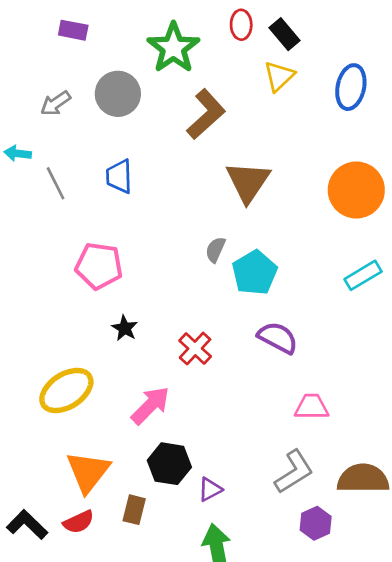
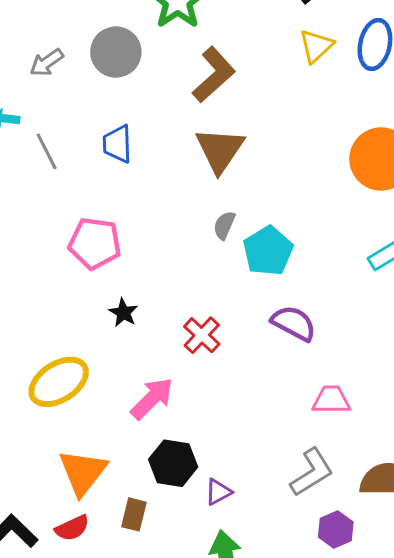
yellow triangle: (279, 76) -> (316, 46), moved
brown triangle: (248, 182) -> (220, 150), moved

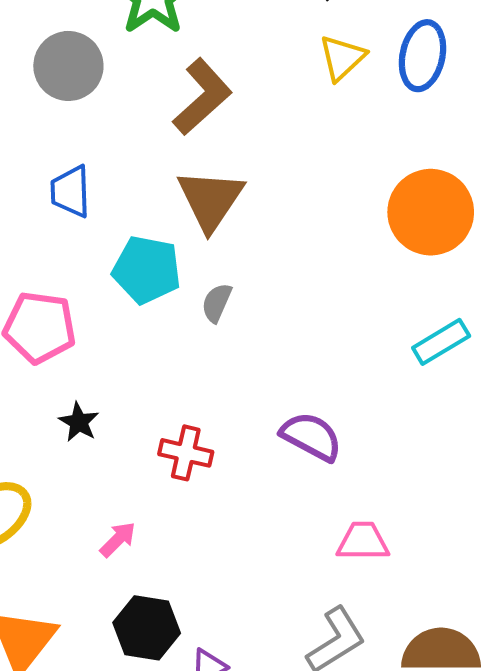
cyan pentagon: (268, 251) -> (147, 270), moved, turned -30
red cross: (202, 335) -> (186, 453), turned -30
pink arrow: (152, 398) -> (118, 539), size x0.6

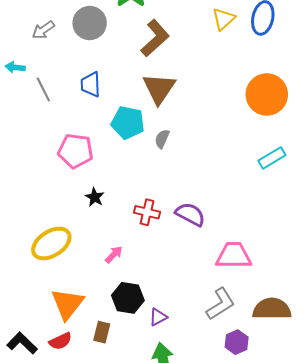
purple semicircle: (311, 436) -> (190, 214), moved
pink trapezoid: (363, 541) -> (234, 256), size x1.4

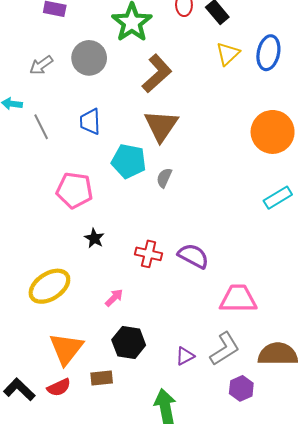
purple triangle: (158, 317) -> (185, 356), moved
brown rectangle: (102, 332) -> (102, 378), turned 70

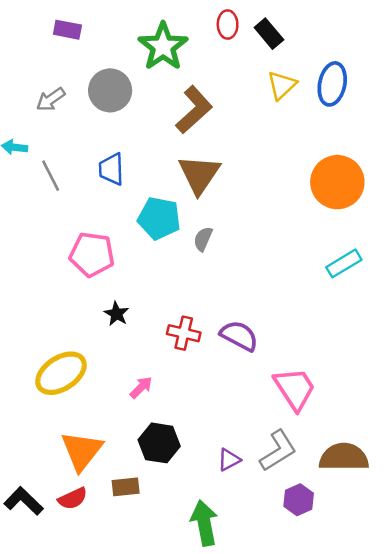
pink trapezoid: (238, 299) -> (295, 389), turned 57

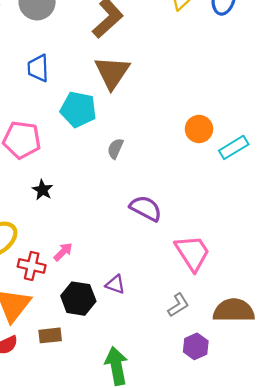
orange circle: (337, 182) -> (199, 129), moved, size x0.6
gray semicircle: (203, 239) -> (115, 149), moved
red cross: (184, 333) -> (32, 266), moved
gray L-shape: (278, 451) -> (178, 305), size x0.7
purple triangle: (229, 460) -> (115, 284), moved, turned 48

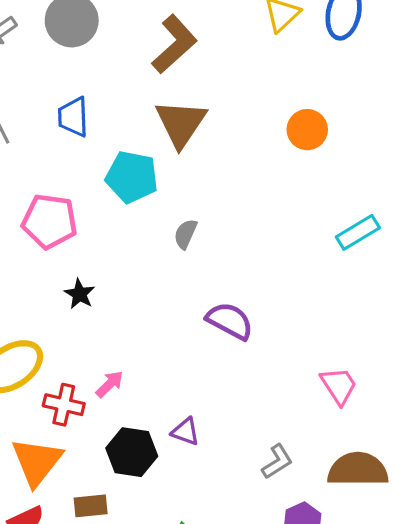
orange circle: (199, 129) -> (307, 130), moved
pink trapezoid: (192, 253) -> (339, 386), moved, size x0.7

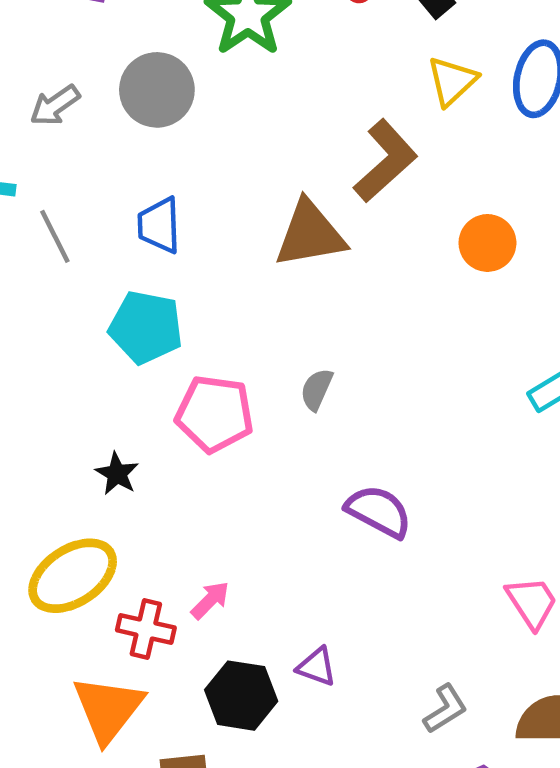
brown L-shape: (174, 44) -> (385, 161), moved
brown triangle: (181, 123) -> (310, 234), turned 46
cyan pentagon: (132, 177) -> (146, 327), moved
pink pentagon: (50, 221) -> (215, 414), moved
black star: (80, 294) -> (117, 474), moved

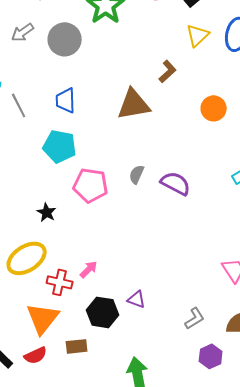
gray arrow: (55, 105) -> (23, 32), moved
brown L-shape: (385, 161) -> (168, 71), size x0.6
purple semicircle: (379, 511) -> (176, 183), moved

